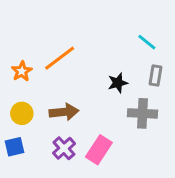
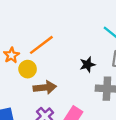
yellow circle: (22, 113) -> (28, 69), moved

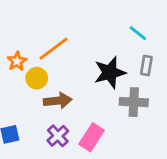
black star: (87, 64) -> (110, 73), size x1.6

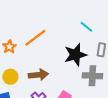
cyan line: (138, 33) -> (86, 27), moved
yellow circle: (37, 78) -> (10, 77), moved

